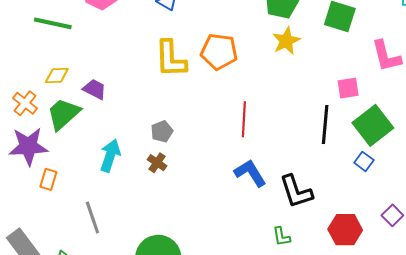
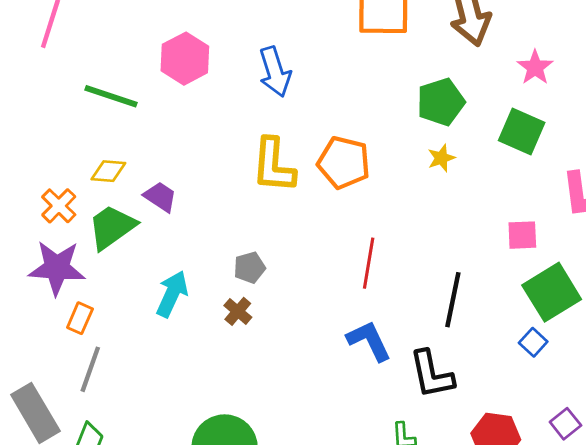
yellow star: (286, 41) -> (441, 158), size x0.7
black line: (325, 125) -> (453, 300), moved
gray line: (92, 217) -> (90, 369), moved, turned 32

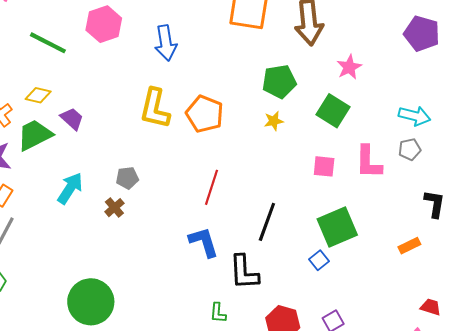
pink square: (522, 235) -> (324, 166), moved

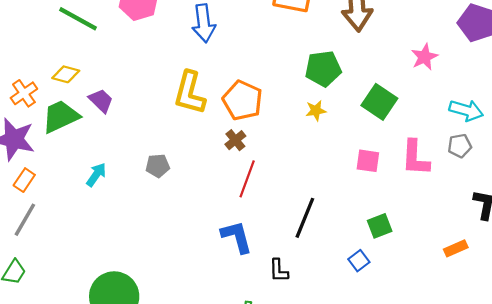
pink star: (349, 67) -> (424, 57), moved
cyan arrow: (70, 188) -> (96, 175), size x0.7
brown cross: (114, 208) -> (235, 140), moved
green square: (337, 227) -> (380, 226), size x0.6
black L-shape: (244, 272) -> (279, 271), size x0.6

